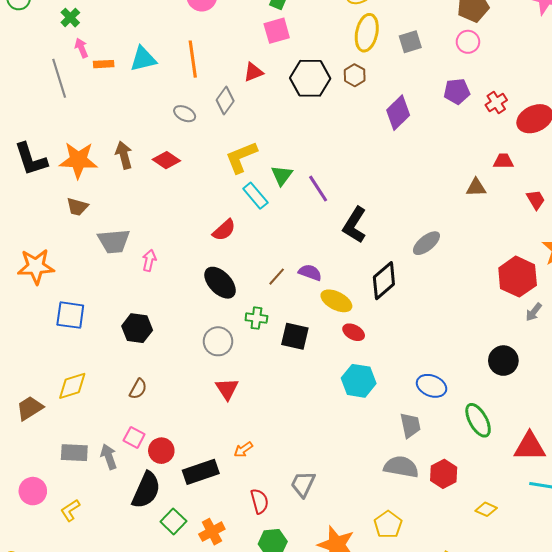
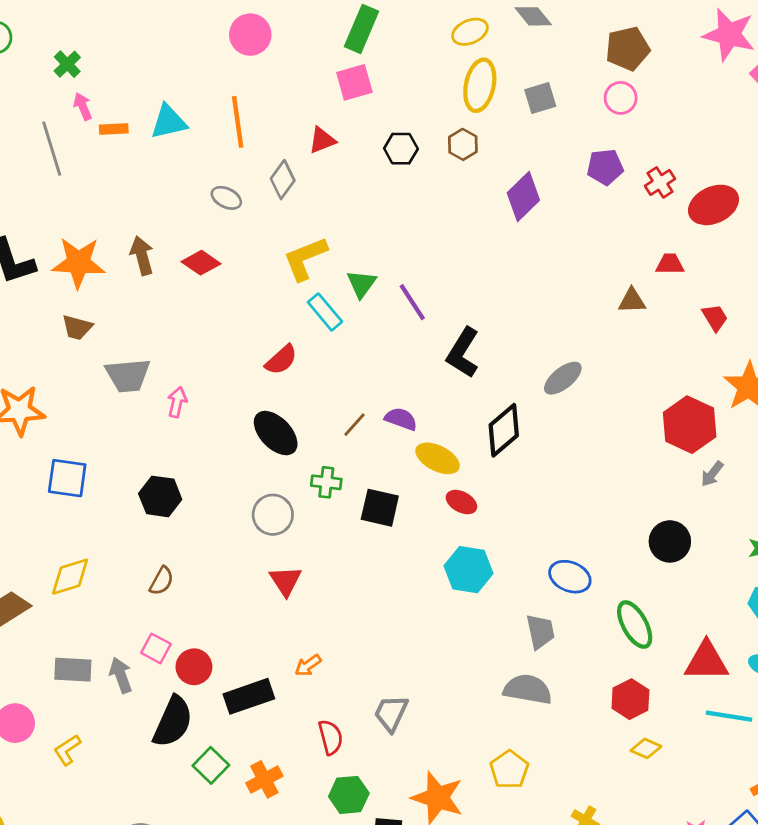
black hexagon: (310, 78) -> (401, 149), size x0.6
red hexagon: (444, 474) -> (630, 699), moved

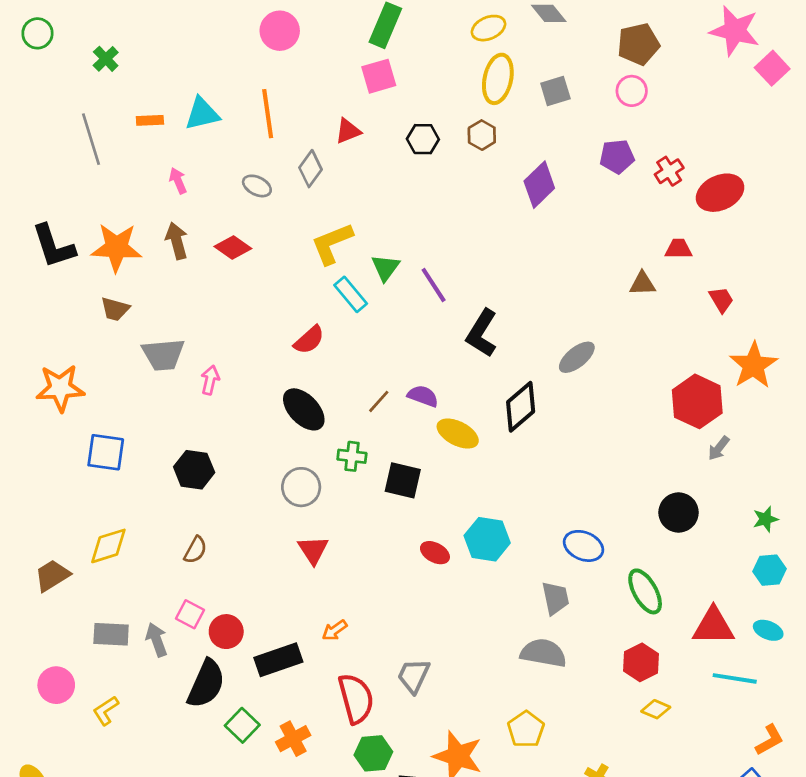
pink arrow: (83, 106) -> (178, 181), moved
red ellipse: (461, 502) -> (435, 553), moved
red semicircle: (331, 737) -> (356, 699), size x1.5

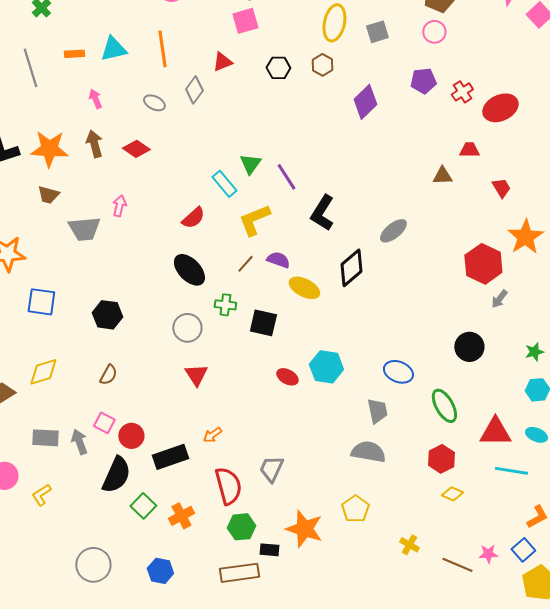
yellow L-shape: (332, 243) -> (254, 220), moved
pink arrow: (210, 380) -> (119, 206), moved

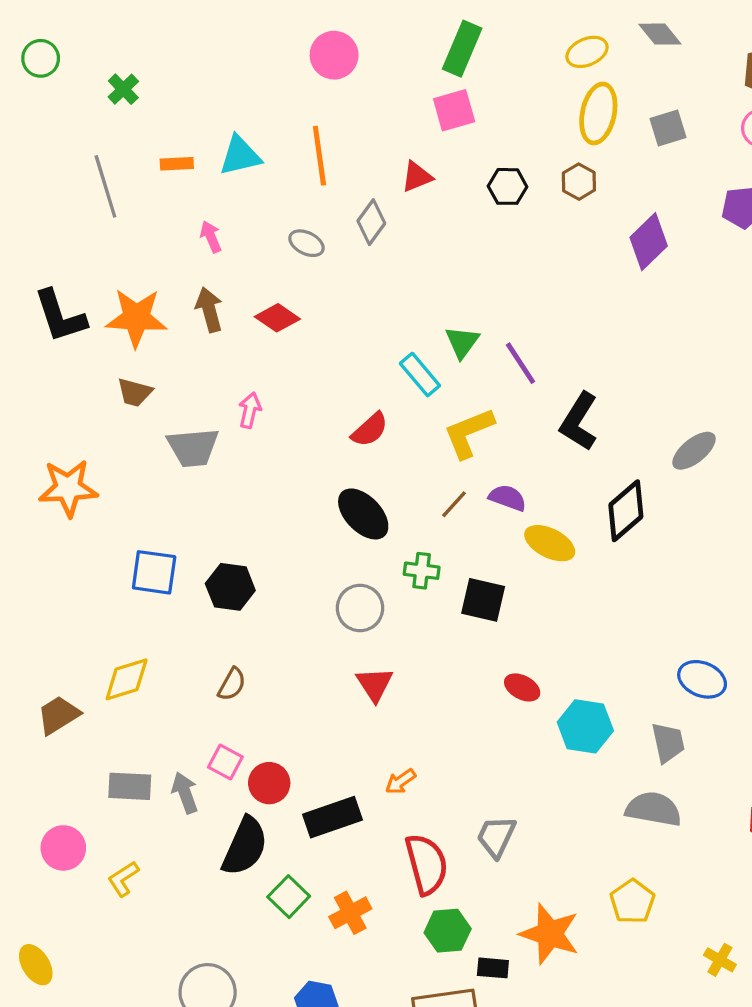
blue square: (41, 302) -> (154, 572), moved
cyan hexagon: (326, 367) -> (585, 726), moved

